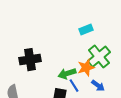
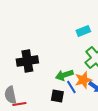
orange star: (86, 68) -> (83, 80), moved

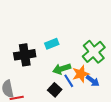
cyan rectangle: (83, 31) -> (52, 44), moved
black square: (57, 96) -> (55, 90), turned 32

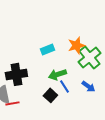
black cross: (25, 55) -> (16, 74), moved
orange star: (81, 74) -> (76, 45), moved

